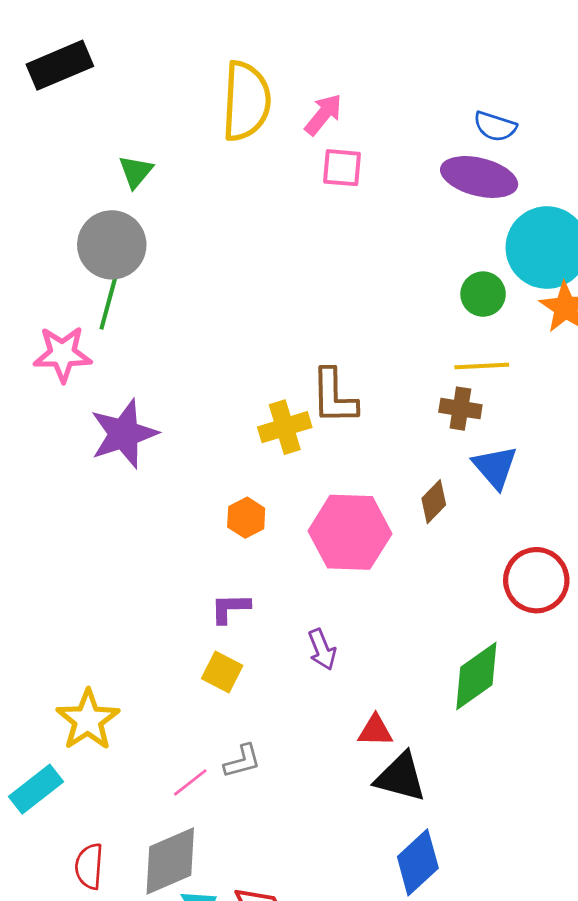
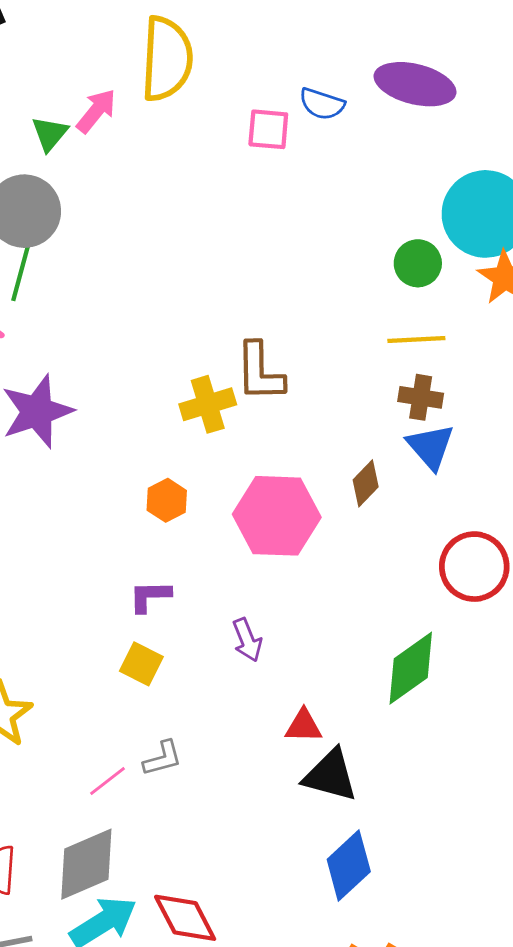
pink arrow: (323, 114) -> (96, 111), moved
blue semicircle: (495, 126) -> (322, 104), moved
purple ellipse: (479, 177) -> (415, 84), moved
brown cross: (460, 409) -> (421, 397), moved

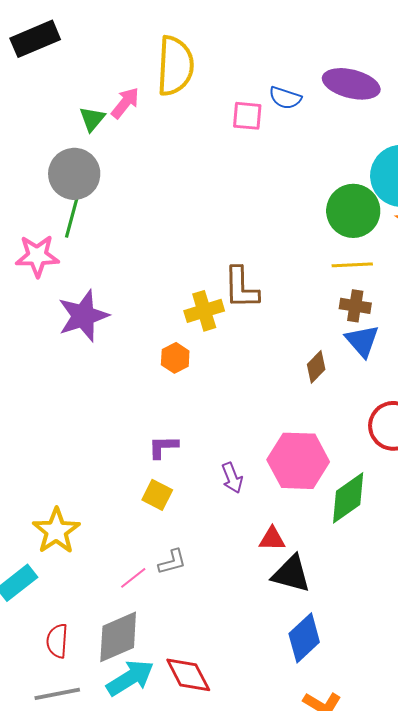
green circle: (418, 263) -> (353, 211), size x1.6
orange hexagon: (167, 500) -> (175, 358), moved
pink hexagon: (277, 516) -> (298, 461), moved

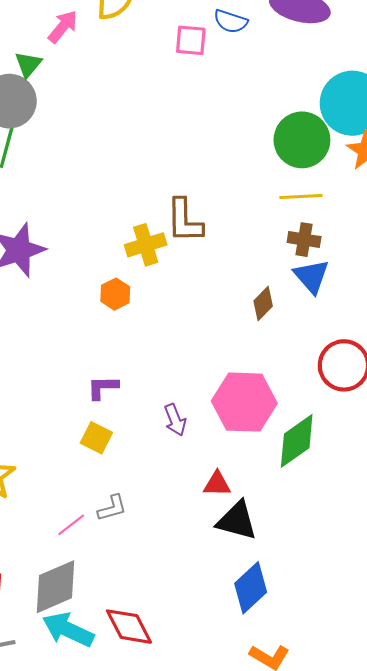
green triangle: (92, 119) -> (28, 64), moved
cyan arrow: (130, 678) -> (68, 630), turned -123

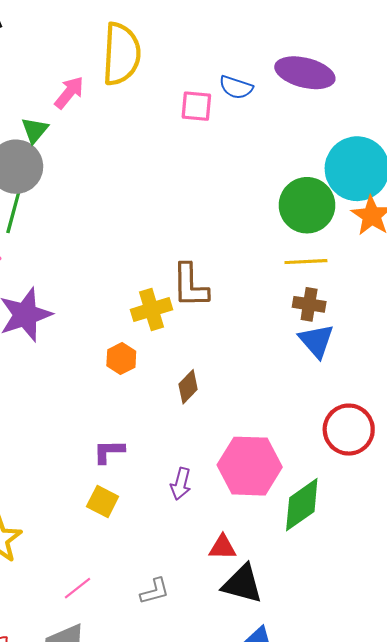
brown diamond: (263, 304) -> (188, 387), moved
purple arrow: (175, 420) -> (181, 484), turned 36
gray L-shape: (112, 508) -> (155, 591), moved

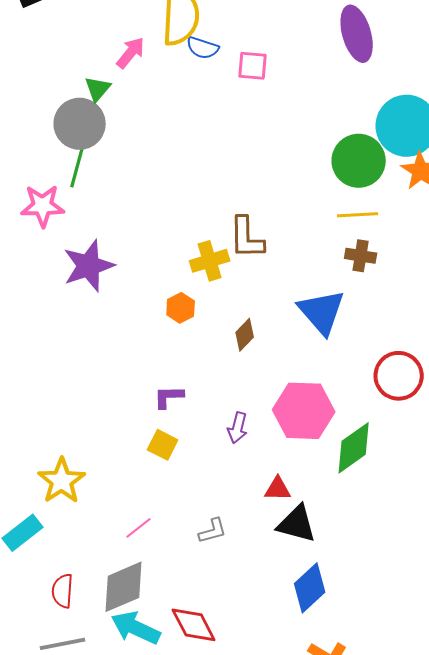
purple ellipse: (305, 73) -> (357, 34), turned 60
blue semicircle: (236, 87) -> (203, 48), moved
blue triangle: (316, 341) -> (322, 312), moved, size x1.4

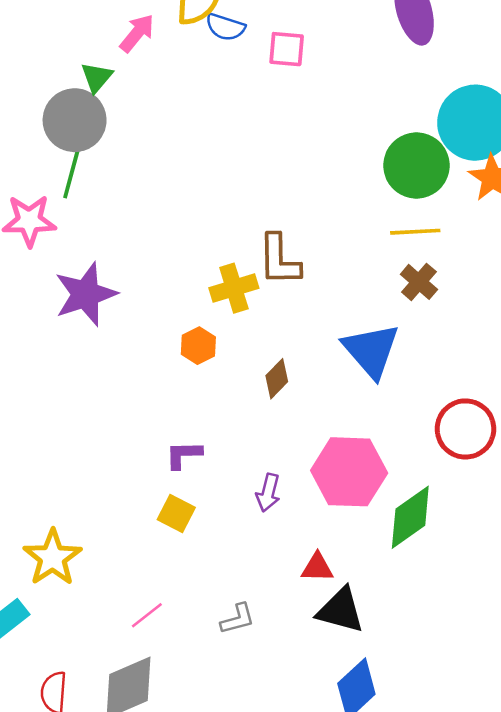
brown cross: (361, 256) -> (419, 282), turned 32

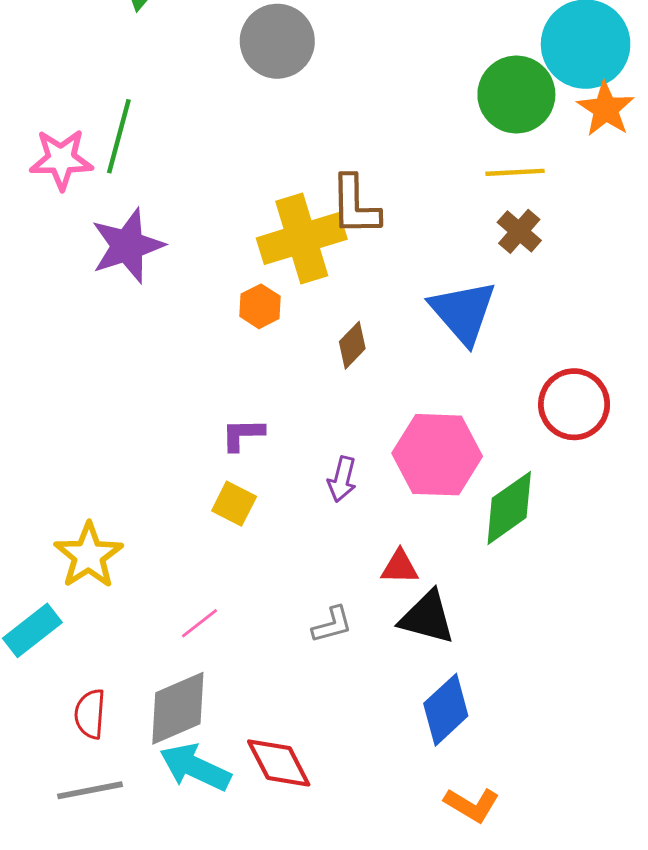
gray circle: (75, 120) -> (277, 41), moved
green line: (73, 167) -> (119, 136), moved
yellow cross: (234, 288) -> (302, 239), size x1.5
gray L-shape: (238, 619) -> (332, 625), moved

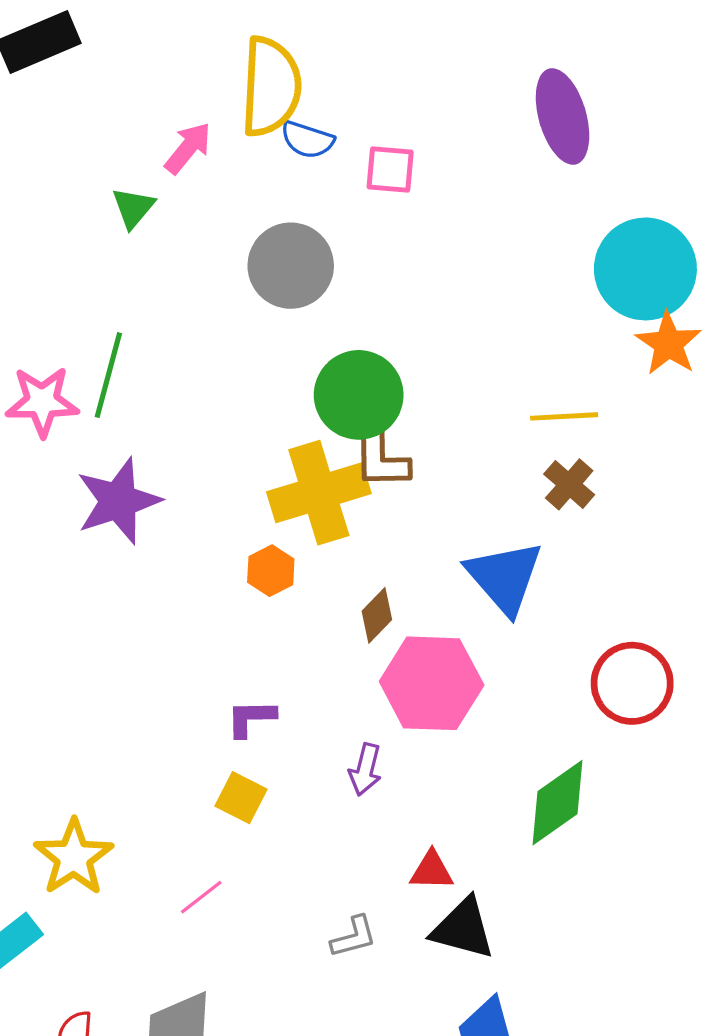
green circle: (516, 95) -> (359, 395), moved
pink hexagon: (437, 455) -> (432, 683), moved
pink line: (199, 623) -> (201, 897), moved

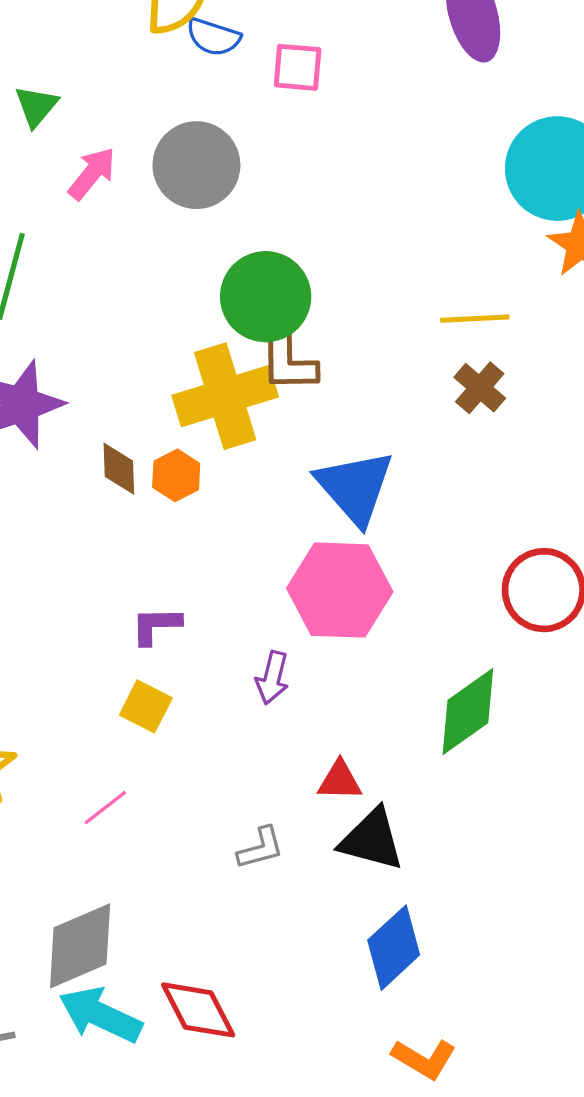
pink arrow: (188, 148) -> (92, 174), moved
blue triangle: (505, 577) -> (355, 487), moved
brown diamond: (377, 615) -> (119, 469), moved, turned -46

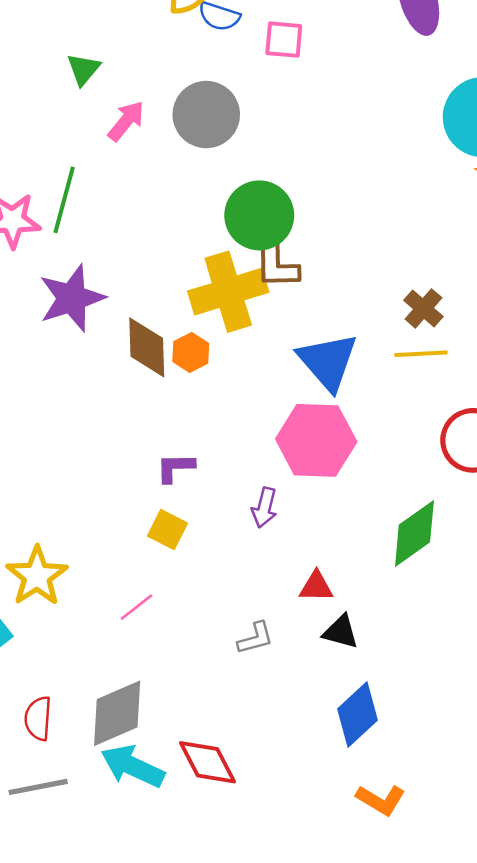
yellow line: (475, 319) -> (421, 354), moved
brown cross: (480, 388) -> (423, 308), moved
brown diamond: (119, 469) -> (147, 347), size x1.5
black triangle: (372, 840) -> (341, 632), size x0.7

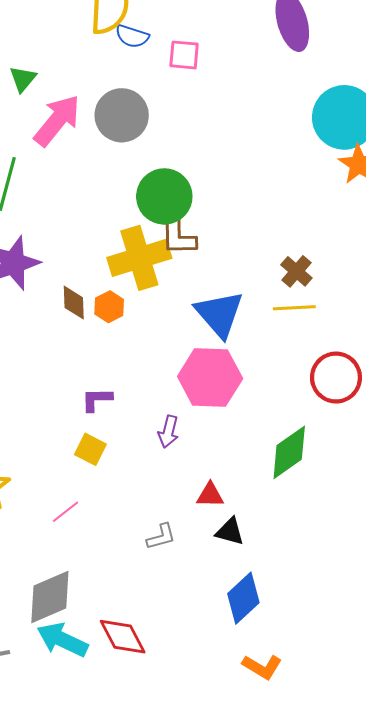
pink arrow: (126, 121) -> (57, 121), size x1.6
brown diamond: (147, 347) -> (74, 303), size x0.7

